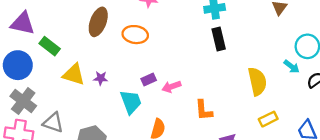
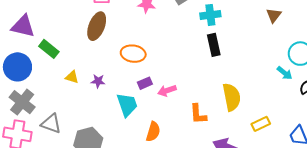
orange ellipse: (135, 35) -> (133, 54), moved
yellow triangle: (74, 74) -> (72, 77), size x0.6
yellow semicircle: (257, 81) -> (232, 97), moved

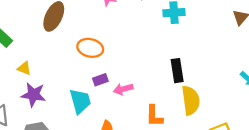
black rectangle: (214, 45) -> (177, 71), moved
purple star: (98, 81) -> (33, 95), moved, size x1.6

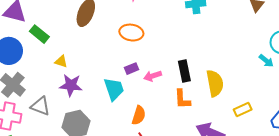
orange ellipse: (90, 48) -> (131, 33), moved
black rectangle: (177, 71) -> (184, 71), moved

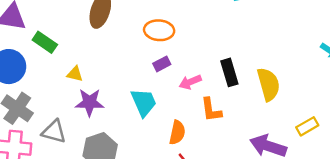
purple rectangle: (131, 69) -> (162, 64), moved
orange L-shape: (182, 99) -> (211, 110), moved
yellow rectangle: (243, 109) -> (307, 126), moved

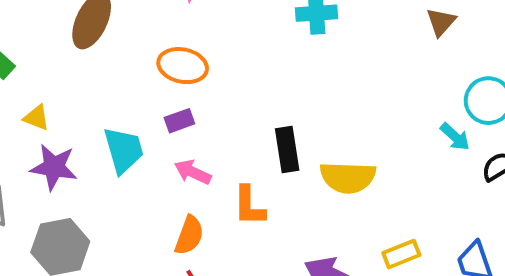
pink arrow: (190, 82) -> (193, 172), moved, turned 40
yellow semicircle: (268, 84) -> (348, 177), turned 100
cyan trapezoid: (144, 102) -> (124, 150), moved

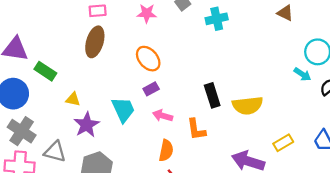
brown triangle: (441, 22) -> (285, 13), turned -36
orange ellipse: (183, 66) -> (148, 59), turned 45
purple star: (54, 167) -> (87, 125), turned -30

